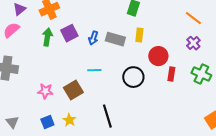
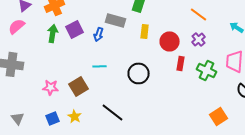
gray rectangle: (115, 39) -> (116, 20), moved
red circle: (158, 56) -> (170, 41), moved
red rectangle: (171, 74) -> (181, 63), moved
black line: (107, 116) -> (113, 112), turned -35

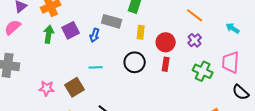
red rectangle: (181, 63) -> (166, 64), moved
black circle: (139, 73) -> (135, 62), moved

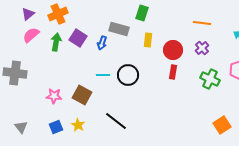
orange line: (195, 15) -> (202, 23), turned -30
pink semicircle: (13, 27) -> (31, 35), moved
purple square: (71, 30) -> (78, 38), turned -30
black circle: (135, 62) -> (128, 75), moved
brown square: (75, 87) -> (82, 95), turned -30

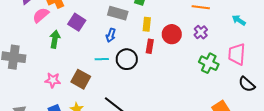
pink semicircle: (31, 35) -> (41, 15), moved
green arrow: (56, 42) -> (55, 39), moved
blue arrow: (102, 43) -> (111, 35), moved
red rectangle: (173, 72) -> (150, 46), moved

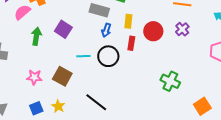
purple square: (77, 22) -> (63, 29), moved
blue arrow: (111, 35) -> (106, 30), moved
green cross: (209, 63) -> (170, 81), moved

